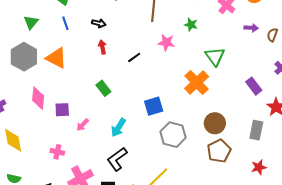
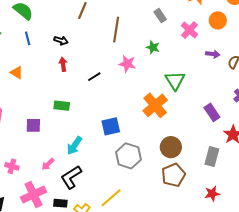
orange triangle: (56, 58) -> (17, 73), size x0.6
green rectangle: (103, 88) -> (62, 106), turned -49
purple square: (62, 110) -> (33, 125), moved
pink arrow: (83, 125) -> (48, 164), moved

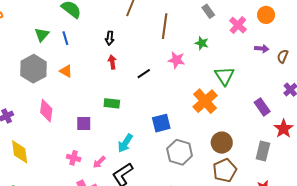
blue line: (28, 38) -> (65, 38), moved
black arrow: (61, 40) -> (110, 38), turned 80
pink cross: (12, 166) -> (74, 158), moved

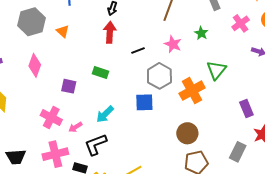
red arrow: (112, 62) -> (110, 32), size x1.5
brown circle: (222, 143) -> (187, 133), moved
gray hexagon: (180, 152) -> (159, 76), moved
pink cross: (74, 158) -> (51, 117), size x1.5

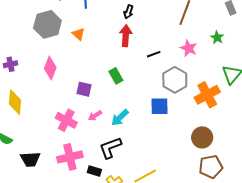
green rectangle: (100, 73) -> (116, 76), turned 42
pink arrow: (75, 127) -> (95, 116), moved

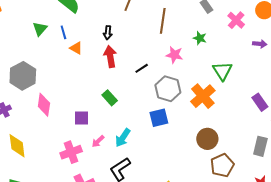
gray hexagon: (47, 24) -> (23, 76), moved
orange triangle: (79, 34) -> (76, 48), moved
pink cross: (66, 120) -> (71, 152), turned -35

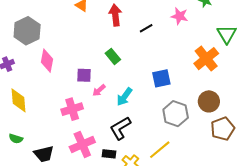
gray hexagon: (168, 89) -> (176, 114), moved
pink arrow: (98, 141) -> (99, 90), moved

